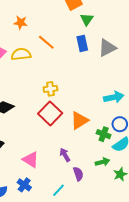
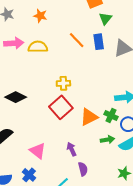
orange line: (46, 42) -> (77, 40), moved
green cross: (104, 134) -> (111, 116), moved
green arrow: (102, 162) -> (107, 140), moved

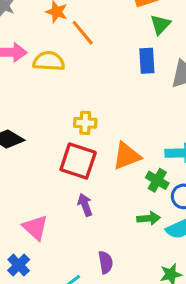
orange line: (77, 40) -> (83, 33), moved
red square: (61, 107) -> (78, 161), turned -35
orange triangle: (89, 117) -> (127, 156), moved
purple arrow: (72, 149) -> (85, 205), moved

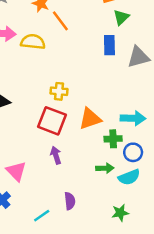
green cross: (157, 180) -> (113, 139), turned -36

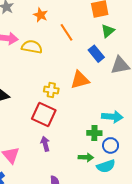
orange line: (60, 21) -> (67, 32), moved
blue rectangle: (109, 45) -> (96, 54), turned -42
orange triangle: (90, 119) -> (80, 80), moved

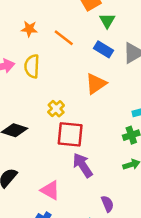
yellow semicircle: (32, 47) -> (32, 66), turned -78
yellow cross: (51, 90) -> (56, 109), moved, turned -32
purple arrow: (45, 144) -> (83, 165), size x1.5

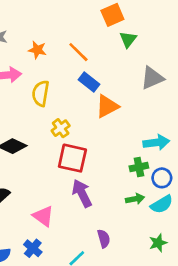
orange star: (29, 29) -> (37, 50), moved
blue rectangle: (104, 49) -> (89, 82), moved
yellow semicircle: (32, 66) -> (41, 93), moved

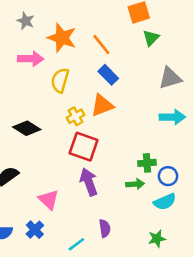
orange star: (37, 50) -> (62, 38), size x1.6
orange triangle: (107, 106) -> (102, 105), moved
cyan arrow: (156, 142) -> (172, 117), moved
green arrow: (135, 199) -> (135, 184), moved

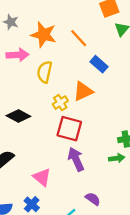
blue rectangle: (108, 75) -> (99, 64), moved
purple semicircle: (105, 228) -> (93, 199), turned -42

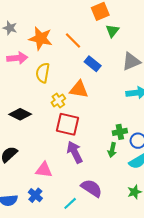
orange triangle: (83, 91) -> (79, 89), turned 36
green arrow: (117, 158) -> (112, 150), turned 112
pink triangle: (42, 177) -> (44, 170), turned -30
purple semicircle: (93, 199) -> (92, 188), size x1.5

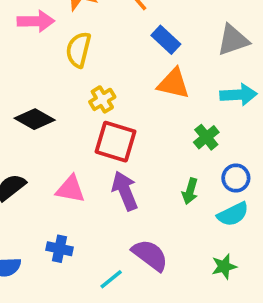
orange triangle: (79, 89) -> (174, 84), moved
green cross: (120, 132) -> (206, 137), moved, turned -32
pink triangle: (44, 170) -> (70, 189), moved
blue cross: (35, 195) -> (60, 249), moved, turned -32

